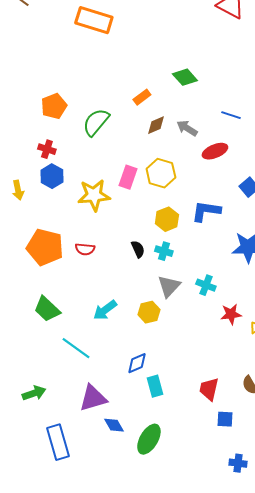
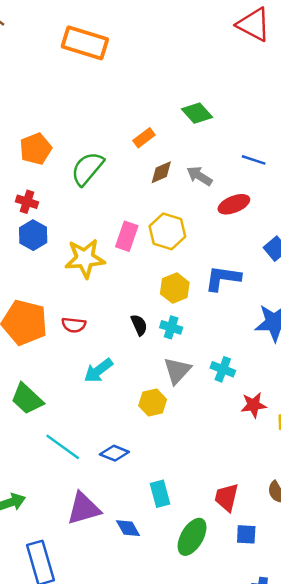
cyan arrow: (105, 310) -> (98, 371), moved
blue diamond: (137, 363) -> (114, 453), moved, turned 45
blue diamond: (114, 425) -> (128, 528), moved
green ellipse: (149, 439) -> (192, 537), moved

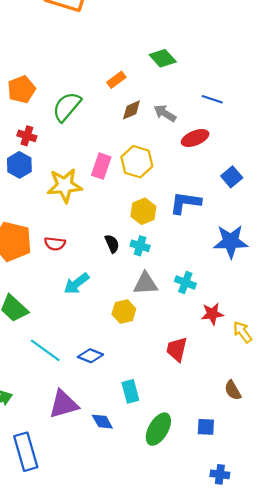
red cross: (27, 202) -> (27, 136), moved
gray triangle: (177, 371) -> (145, 284), turned 44
red trapezoid: (227, 497) -> (177, 349), moved

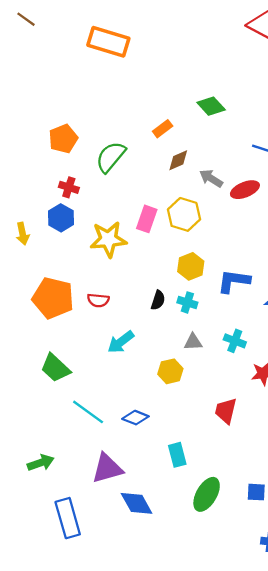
gray arrow: (165, 113) -> (211, 178), moved
blue L-shape: (185, 203) -> (234, 281), moved
black semicircle: (112, 244) -> (158, 300), turned 42
gray triangle: (145, 284) -> (193, 342), size x0.7
blue diamond: (102, 422) -> (137, 503), moved, size x1.4

